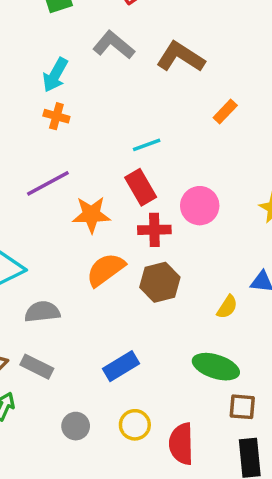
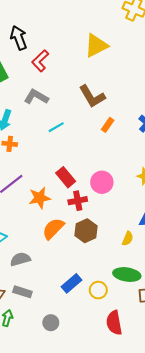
brown L-shape: (181, 57) -> (92, 96), moved, turned -144
cyan line: (147, 145) -> (56, 127), moved
yellow circle: (135, 425) -> (98, 290), moved

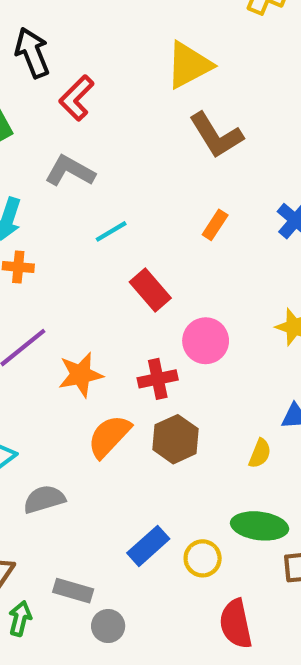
brown L-shape: (92, 96) -> (216, 135), moved
red rectangle: (66, 177) -> (150, 290), moved
gray rectangle: (22, 292) -> (73, 591), moved

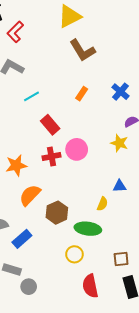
red cross: (158, 379) -> (52, 156), moved
brown hexagon: (176, 439) -> (57, 213), moved
green ellipse: (260, 526) -> (88, 229), moved
blue rectangle: (148, 546) -> (22, 239), moved

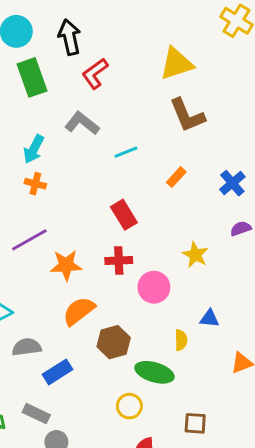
cyan line: (31, 96) -> (126, 152), moved
yellow star: (119, 143) -> (195, 255), moved
pink circle: (77, 149) -> (154, 287), moved
yellow semicircle: (102, 204) -> (181, 340), turned -32

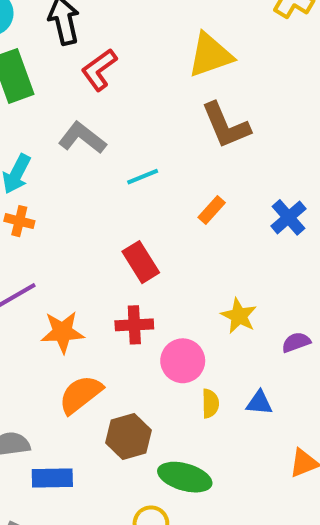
purple semicircle: (241, 229) -> (296, 342), moved
yellow semicircle: (181, 340) -> (210, 403), moved
blue rectangle: (58, 372) -> (52, 478), turned 32

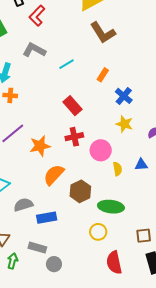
blue cross: (289, 217) -> (124, 96), moved

